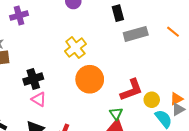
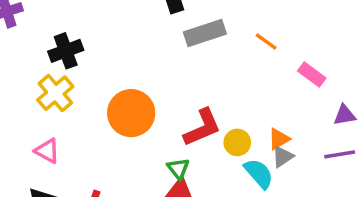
orange line: (173, 32) -> (266, 42), moved
yellow cross: (75, 48) -> (55, 93), moved
black cross: (33, 79) -> (66, 51), moved

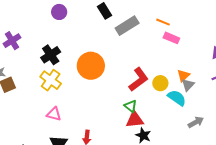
pink rectangle: (312, 75) -> (171, 38), moved
orange circle: (131, 113) -> (91, 66), moved

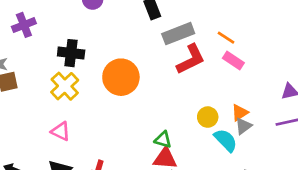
black cross: (51, 55) -> (71, 53), turned 30
red L-shape: (139, 80) -> (191, 59), moved
green triangle: (131, 106) -> (163, 140), turned -32

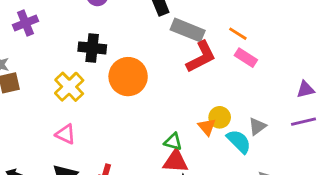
gray rectangle: (178, 34) -> (188, 30), turned 44
black cross: (71, 53) -> (92, 48), moved
orange triangle: (240, 113) -> (207, 127), moved, turned -36

